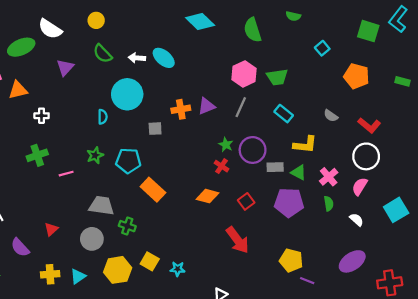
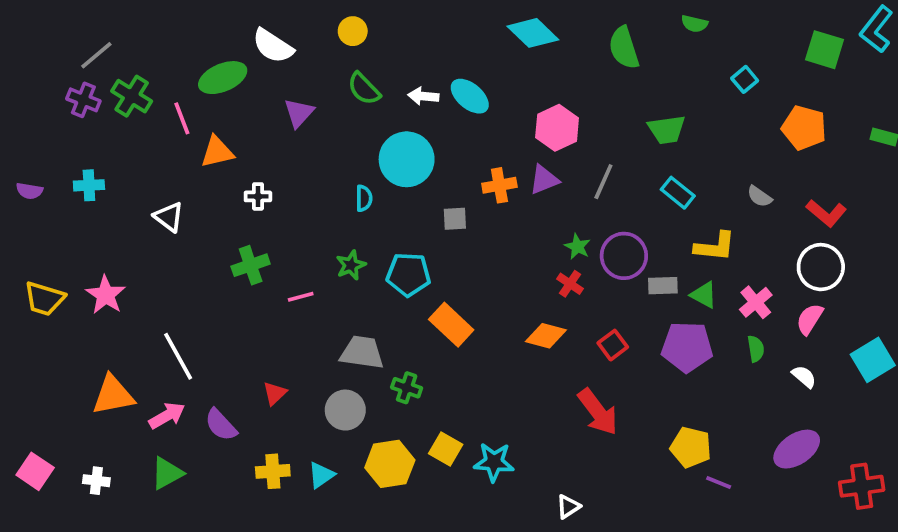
pink hexagon: (244, 74) -> (557, 128), moved
cyan star: (178, 269) -> (494, 462), size x1.5

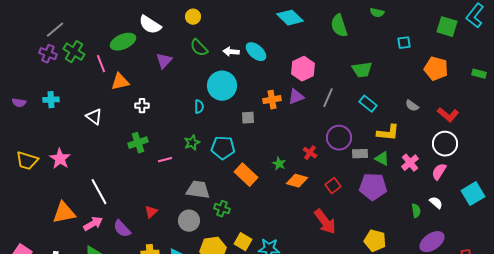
cyan square: (745, 79) -> (404, 43), turned 32
green star: (577, 247) -> (279, 164), moved
green semicircle: (756, 349) -> (416, 211), moved

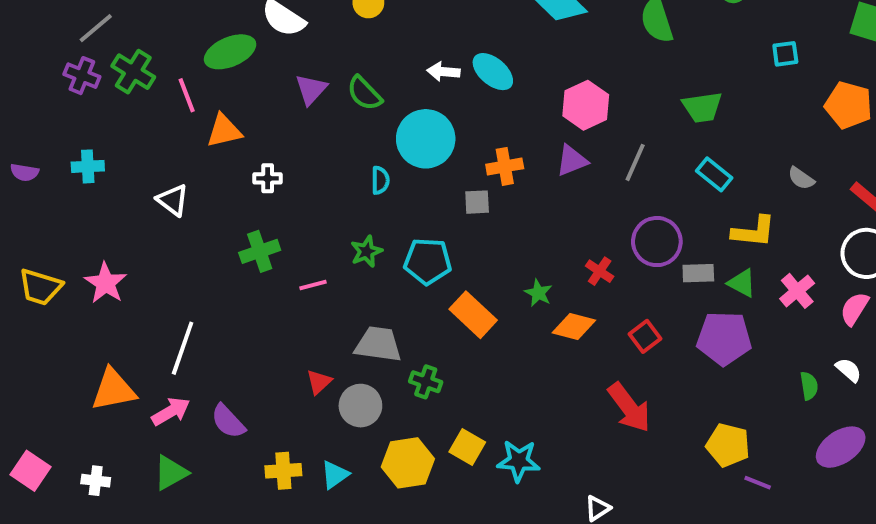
green semicircle: (199, 48) -> (364, 93), moved
orange cross: (272, 100) -> (505, 166), moved
white line: (99, 192) -> (183, 348), turned 48
red triangle: (151, 212) -> (319, 382), moved

